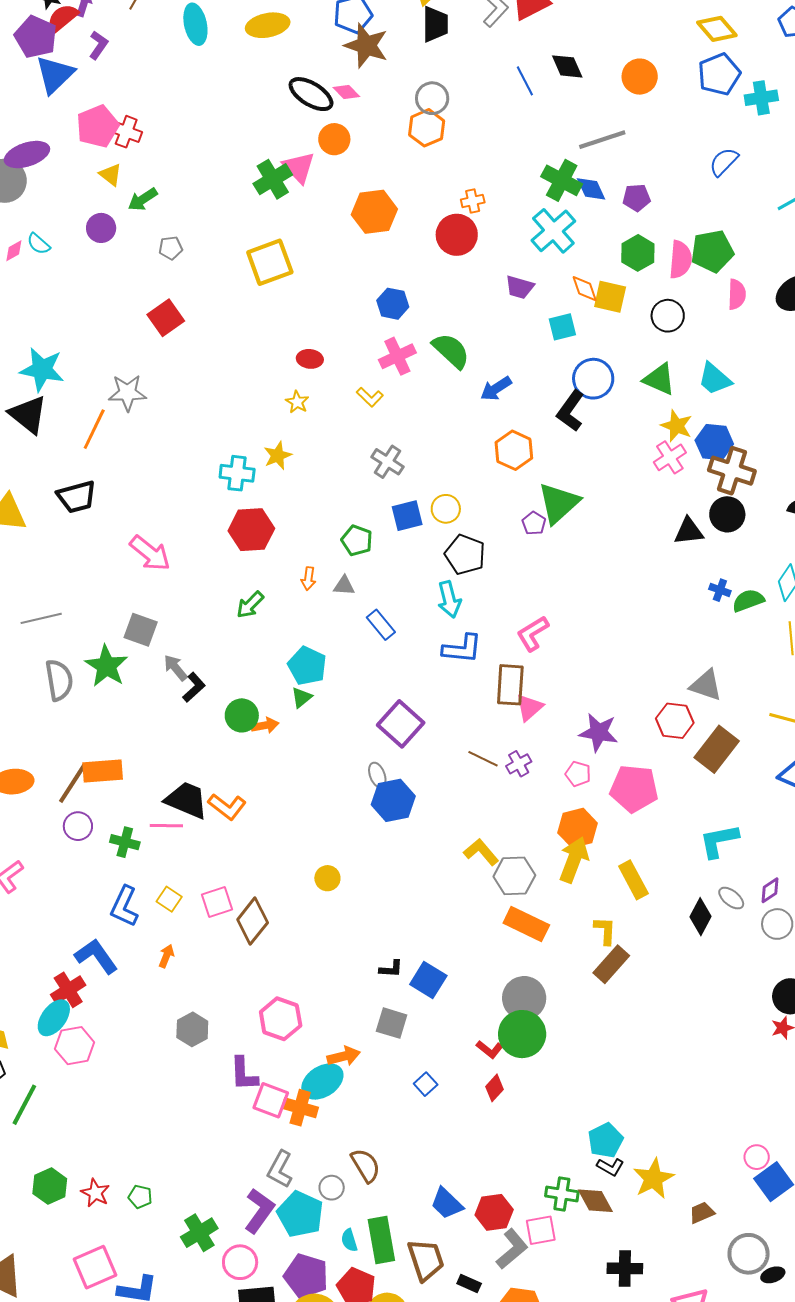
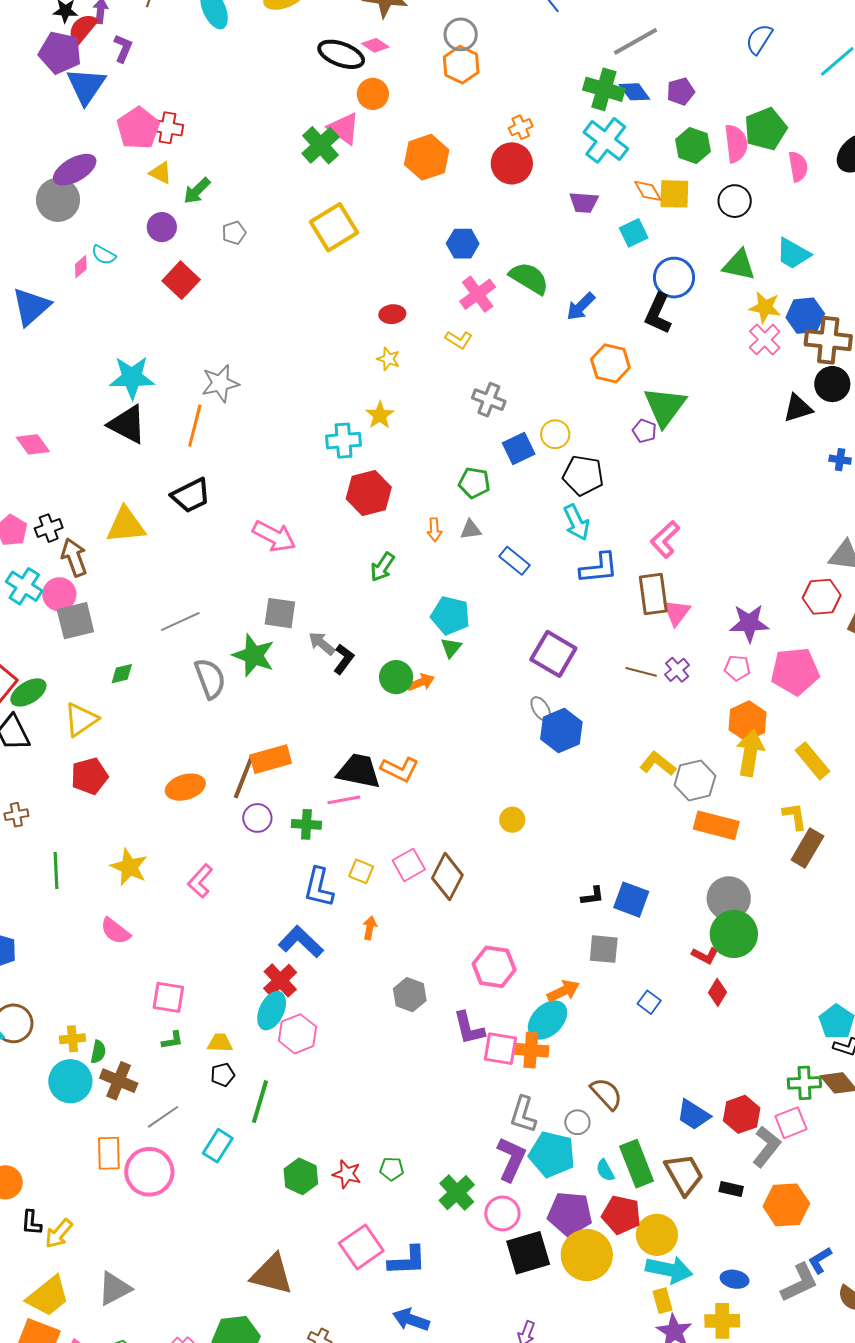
red square: (166, 318) -> (181, 280), moved

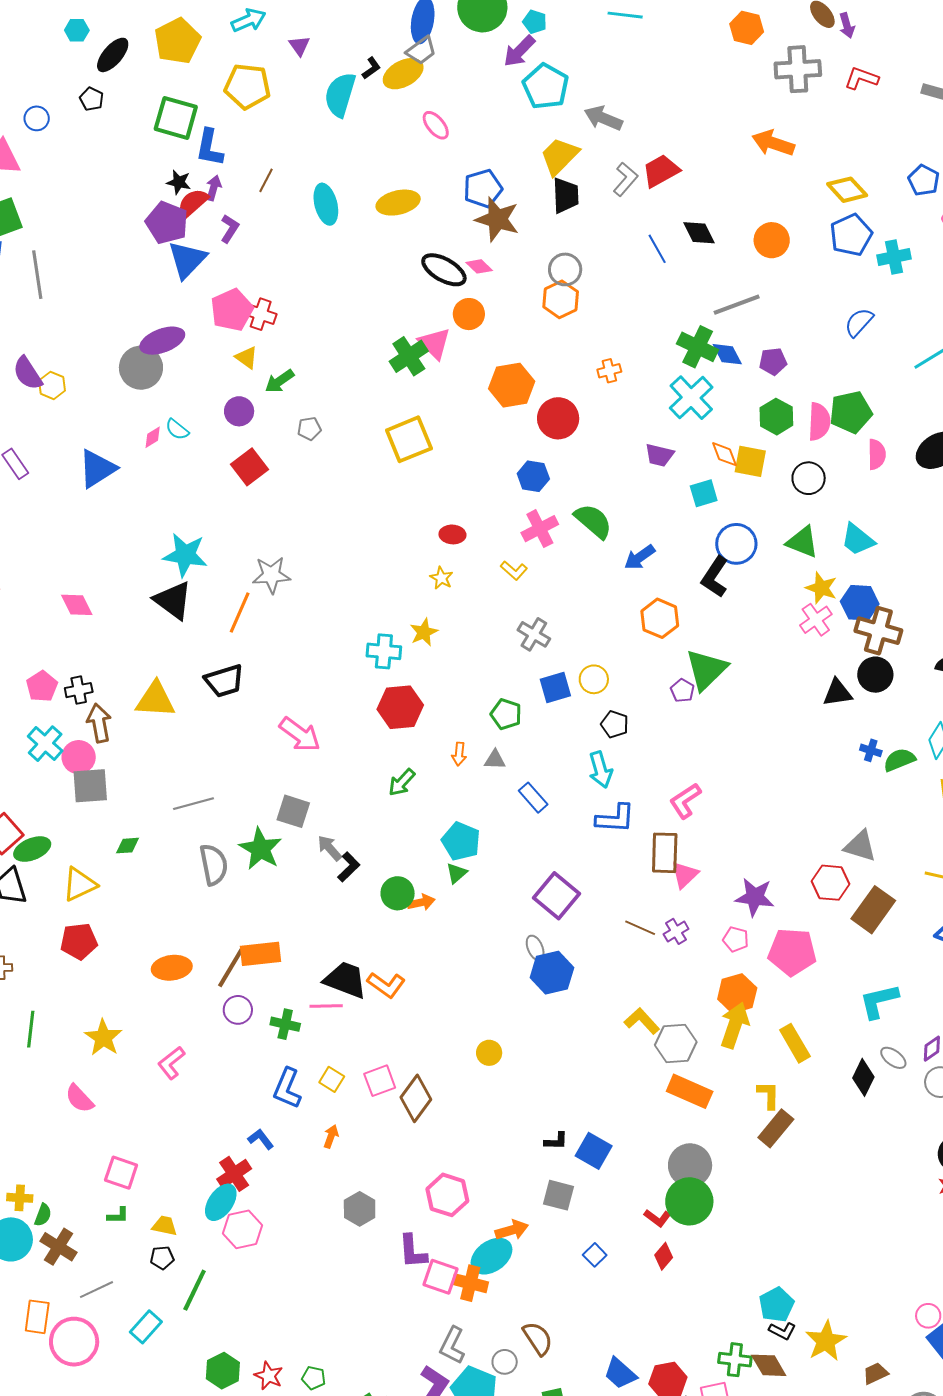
red circle: (512, 163) -> (558, 418), moved
black pentagon: (583, 475) -> (615, 724), size x0.7
blue L-shape: (301, 942) -> (261, 1139), size x0.6

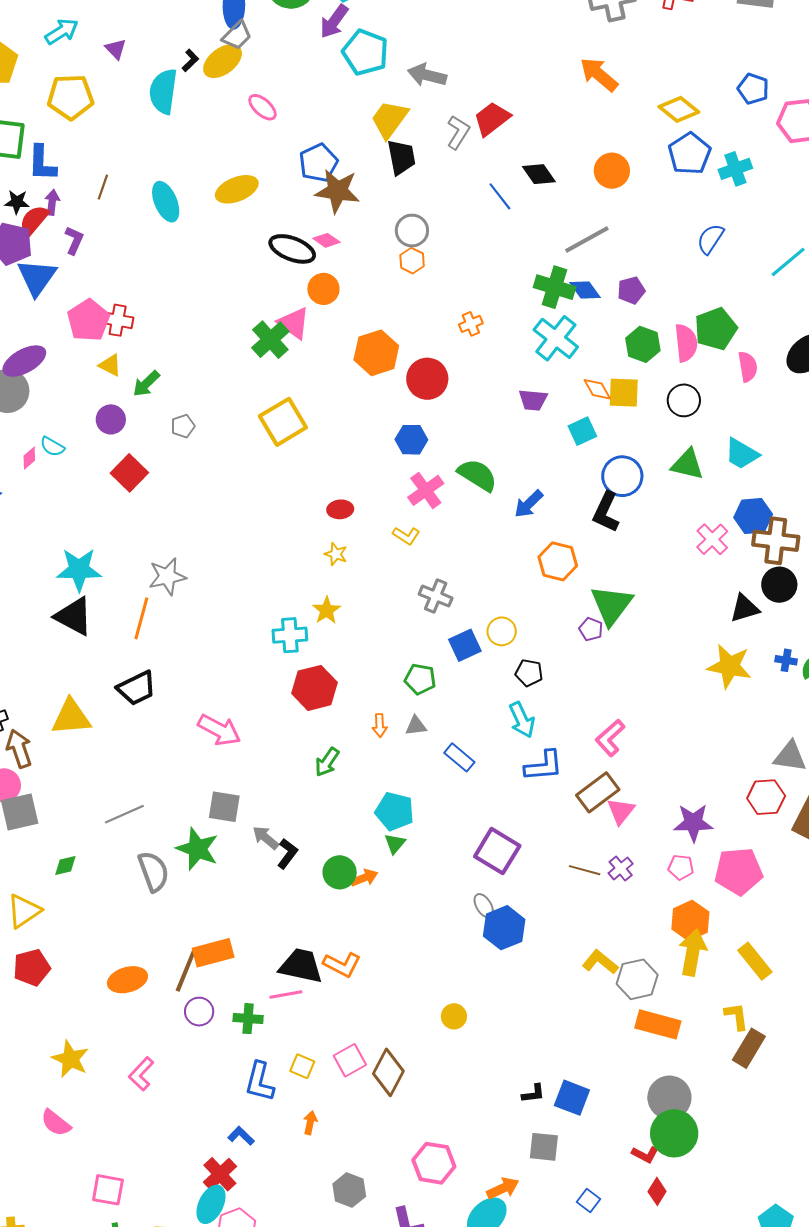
orange arrow: (773, 143) -> (599, 74), turned 30
orange hexagon: (561, 299) -> (412, 261), size x0.7
yellow star: (821, 588) -> (729, 666), moved, size x1.4
brown rectangle: (665, 853) -> (598, 792), turned 60

